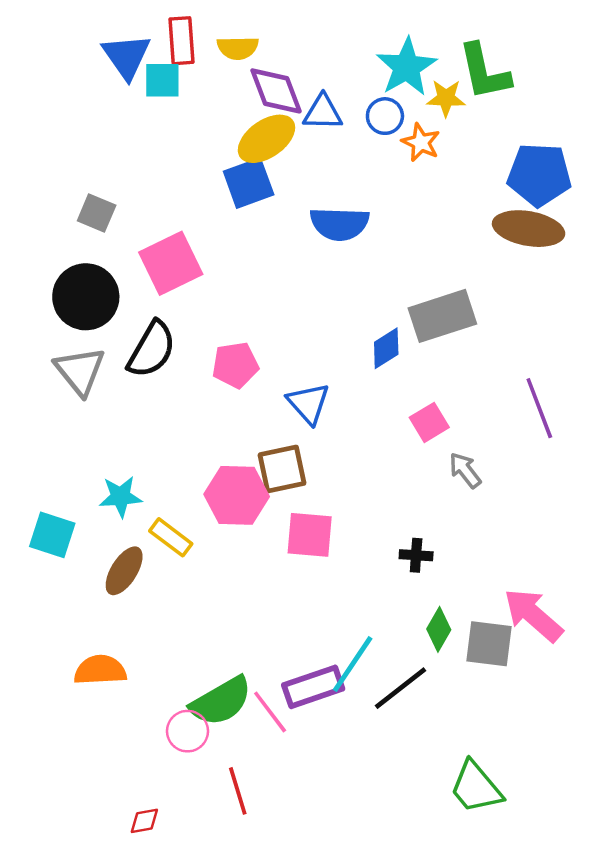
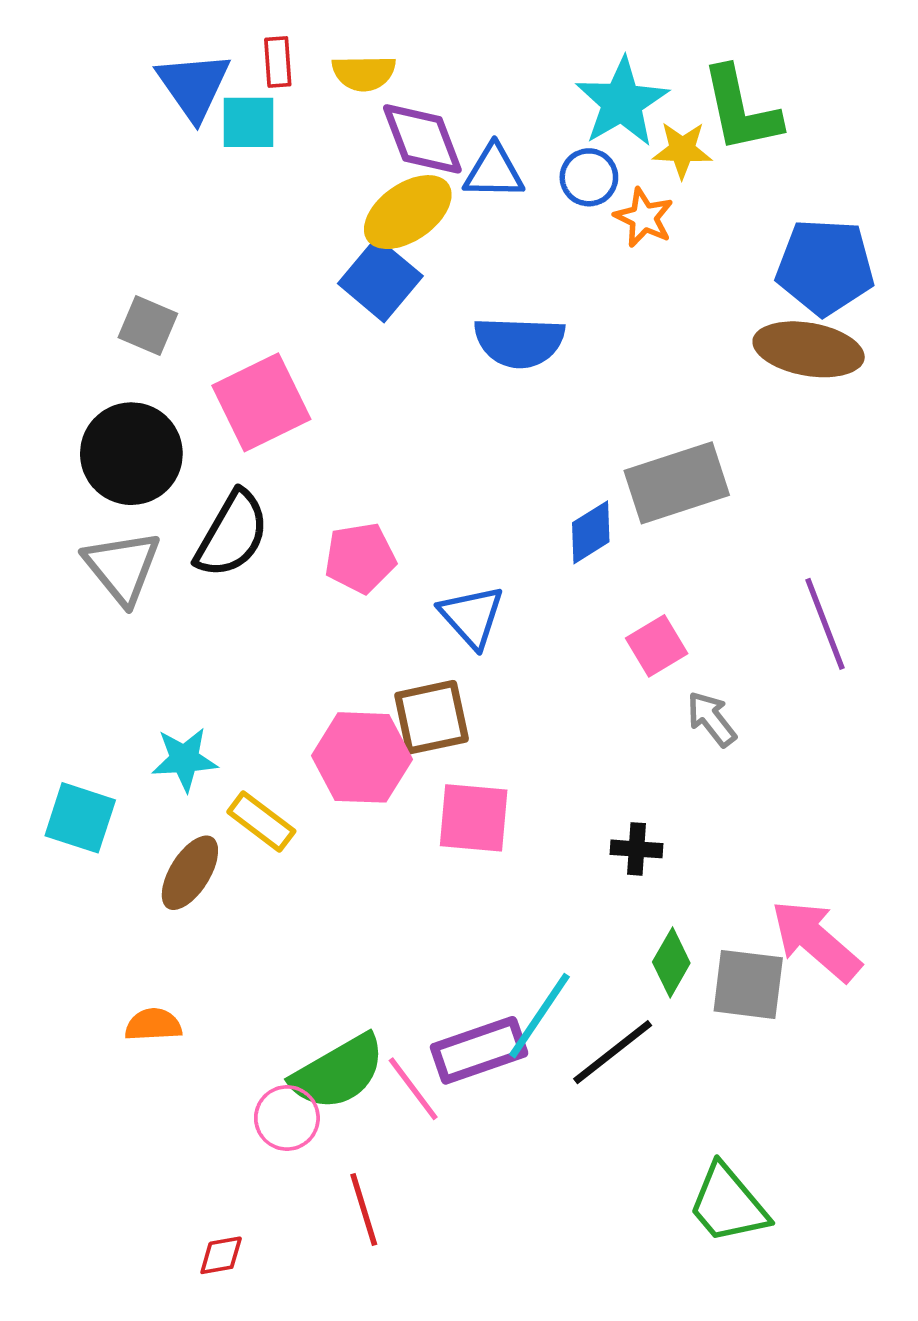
red rectangle: (182, 41) -> (278, 62), size x0.7
blue square: (249, 183) -> (380, 280), turned -30
orange semicircle: (100, 670) -> (153, 1025), size x0.7

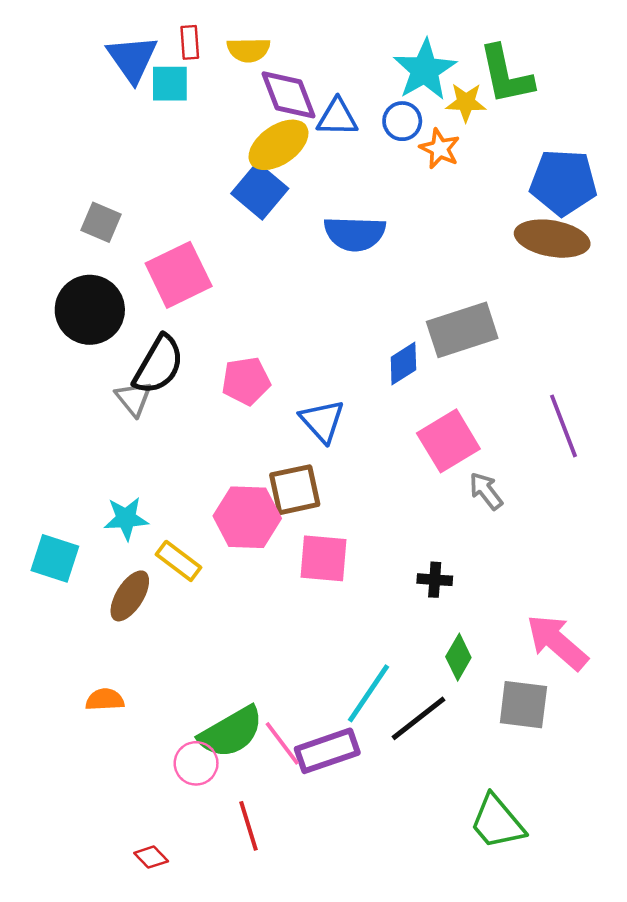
gray triangle: (122, 567) -> (134, 398), moved, size x0.7
pink square: (657, 646) -> (448, 441), size x1.5
gray square: (748, 984) -> (523, 705), moved
purple rectangle: (479, 1050) -> (327, 751), moved
red diamond: (221, 1255) -> (151, 857), turned 56

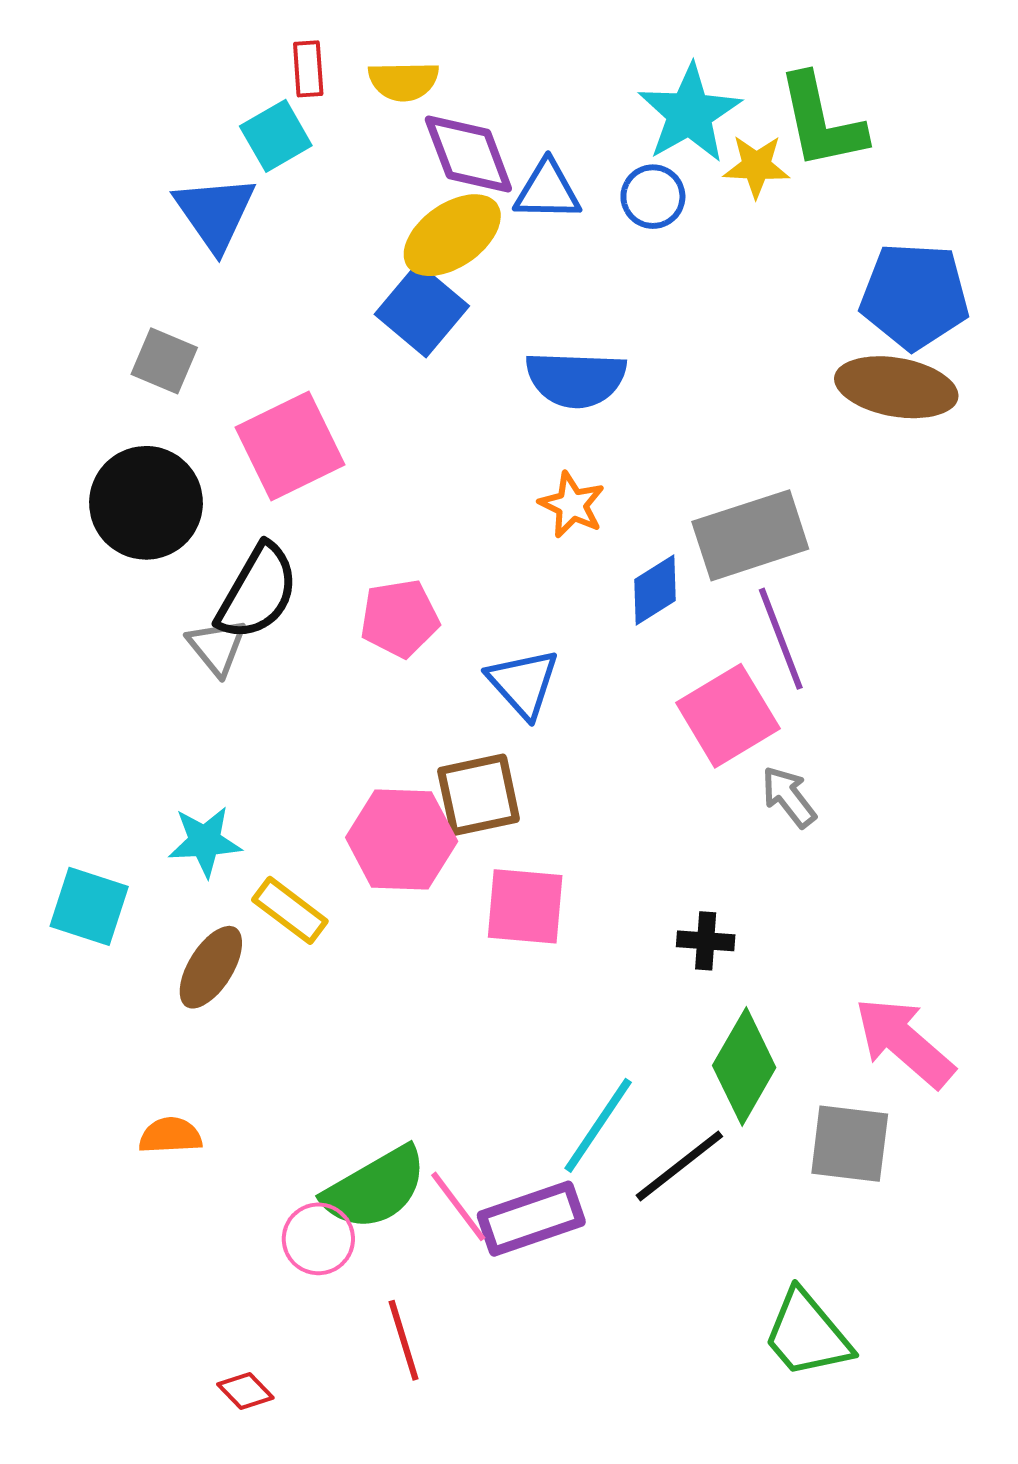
blue triangle: (132, 59) -> (215, 213), moved
cyan square: (170, 84) -> (276, 136), turned -30
orange star: (440, 149) -> (572, 505), moved
purple line: (563, 426) -> (781, 639), moved
green diamond: (458, 657) -> (744, 1067), size x1.5

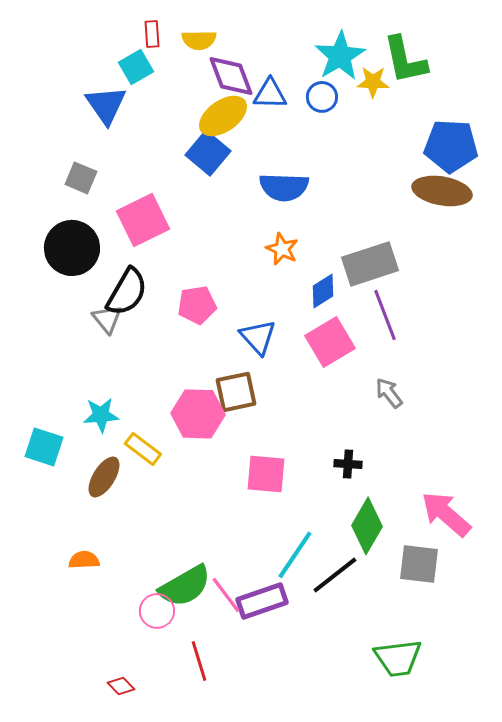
pink square: (728, 716) -> (330, 342), moved
pink square: (525, 906) -> (266, 474), moved
green trapezoid: (807, 1334) -> (398, 658), turned -57

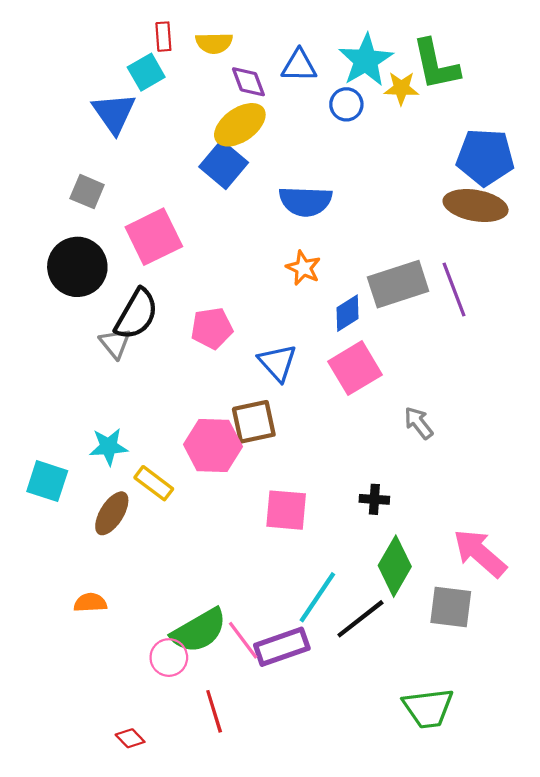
purple diamond: (231, 76) -> (248, 82), size x0.7
blue triangle: (270, 94) -> (299, 66), moved
purple line: (385, 315) -> (454, 289), moved

